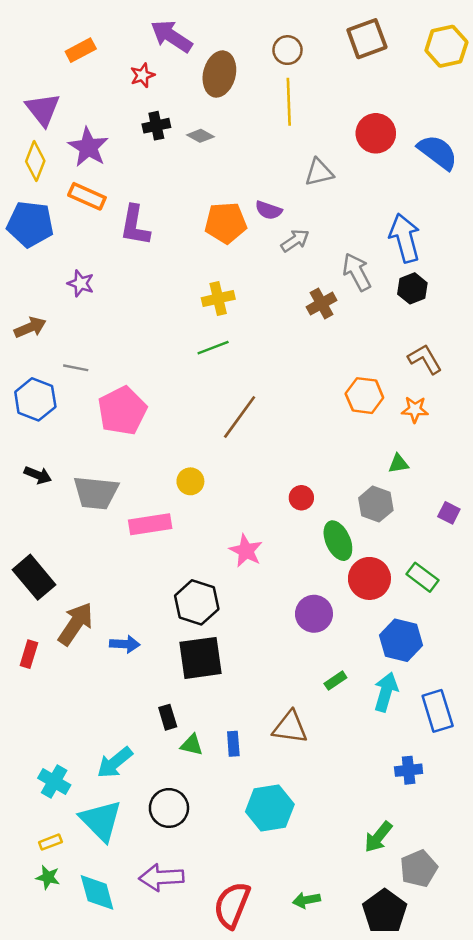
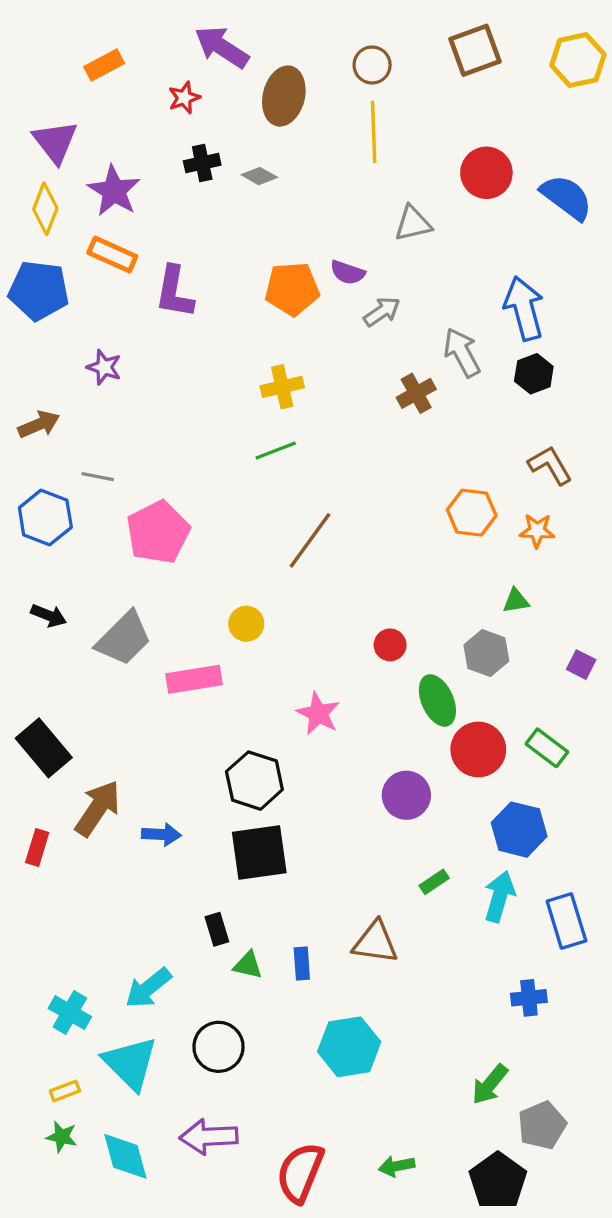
gray trapezoid: (96, 493) -> (124, 638), turned -51

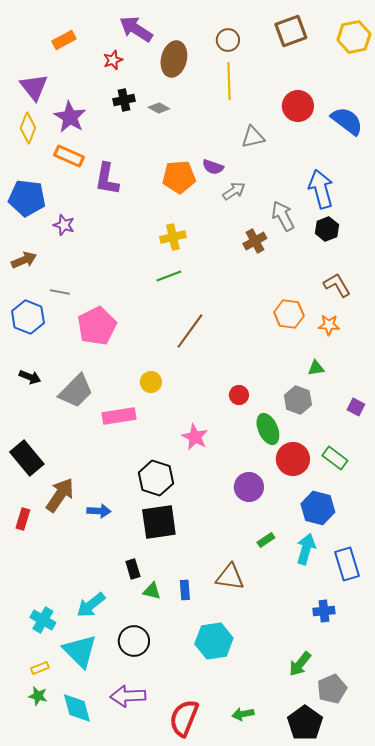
blue pentagon: (39, 290) -> (27, 198), moved

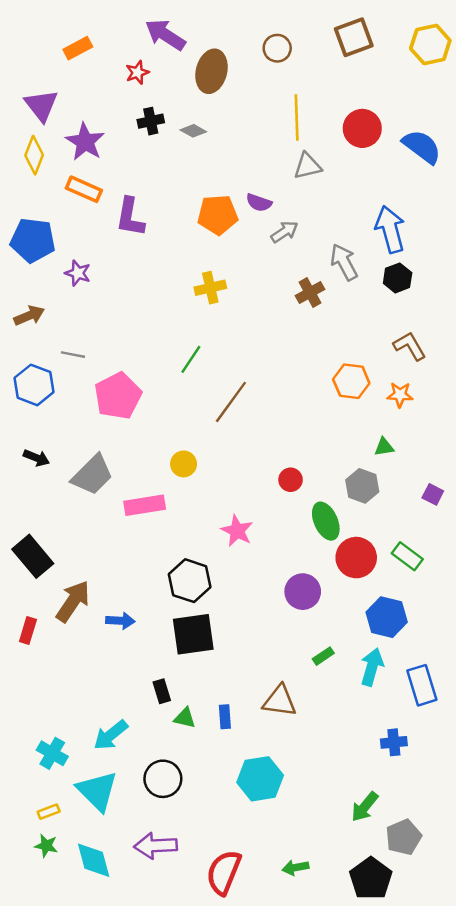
yellow line: (229, 81) -> (297, 117), moved
green line: (169, 276) -> (191, 359), moved, turned -35

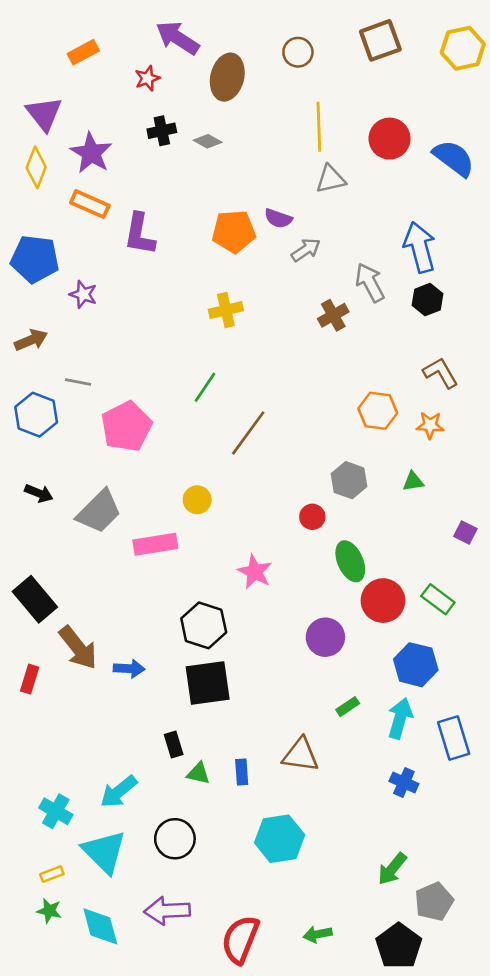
gray hexagon: (362, 486) -> (349, 480), moved
brown arrow: (73, 601) -> (78, 648), turned 108
blue cross: (394, 742) -> (404, 782), moved, turned 30

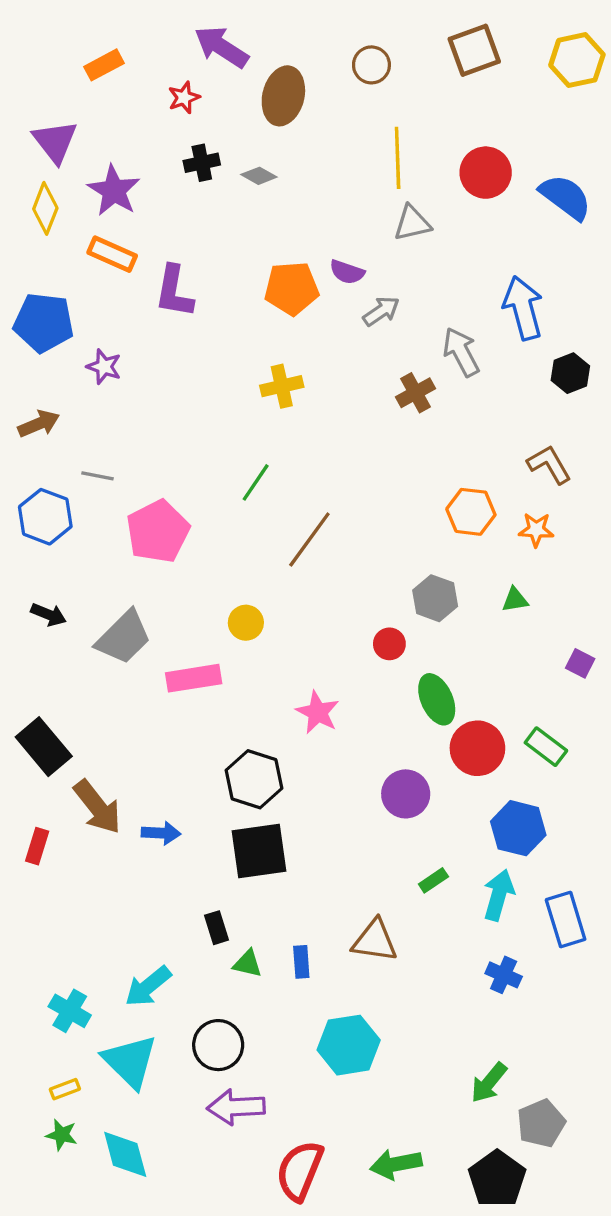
black hexagon: (427, 300) -> (570, 373), moved
purple arrow: (167, 911) -> (236, 1107), moved
green arrow: (318, 934) -> (396, 1164), size x1.4

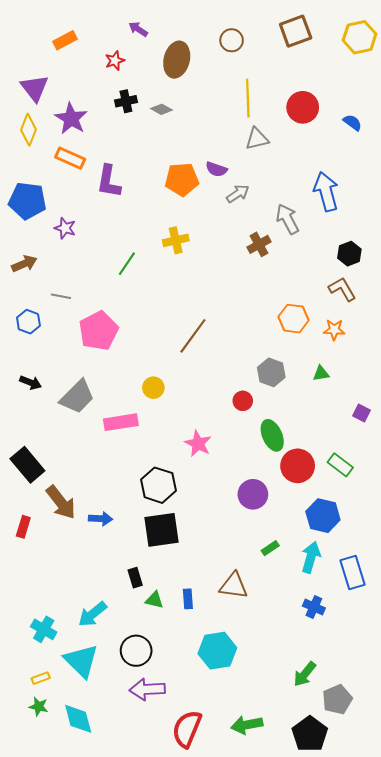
purple arrow: (221, 47) -> (138, 29), size x0.6
blue semicircle: (566, 197) -> (352, 123), size x0.6
black hexagon: (570, 373) -> (349, 254), moved
green line: (256, 482) -> (127, 264), moved
blue hexagon: (45, 517) -> (28, 322), size x0.7

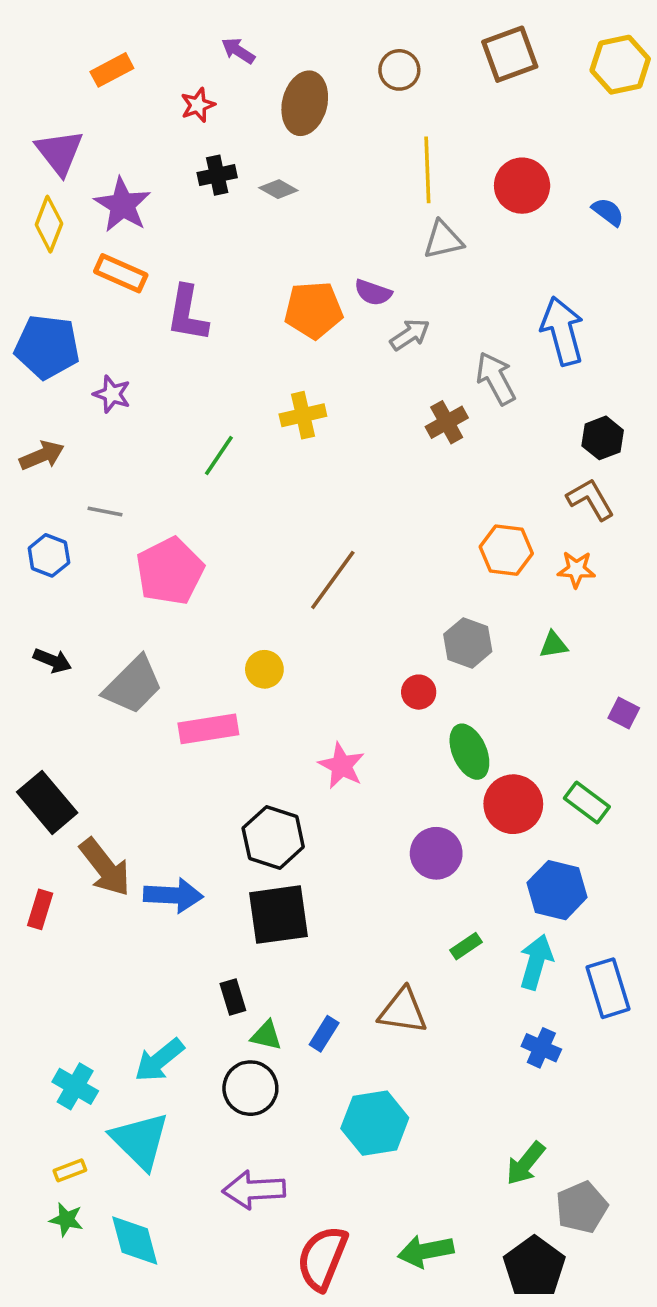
blue arrow: (101, 519) -> (173, 895), size x1.4
blue rectangle: (188, 599) -> (324, 1034), turned 36
black circle: (136, 651) -> (250, 1088), moved

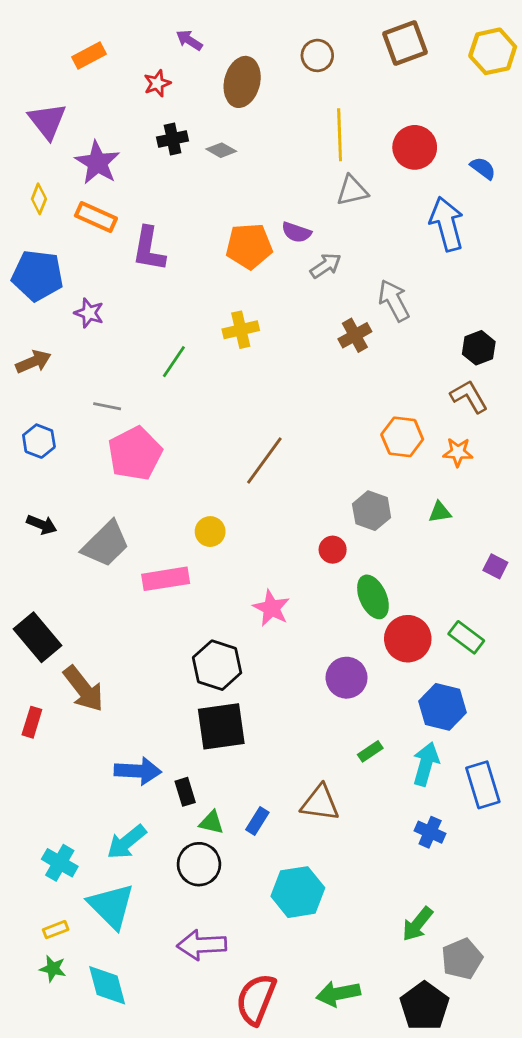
yellow diamond: (49, 224) -> (39, 199), moved, size x0.7
blue arrow: (562, 331) -> (447, 224), moved
gray line: (105, 512) -> (107, 406), moved
blue arrow: (173, 895) -> (138, 771), moved

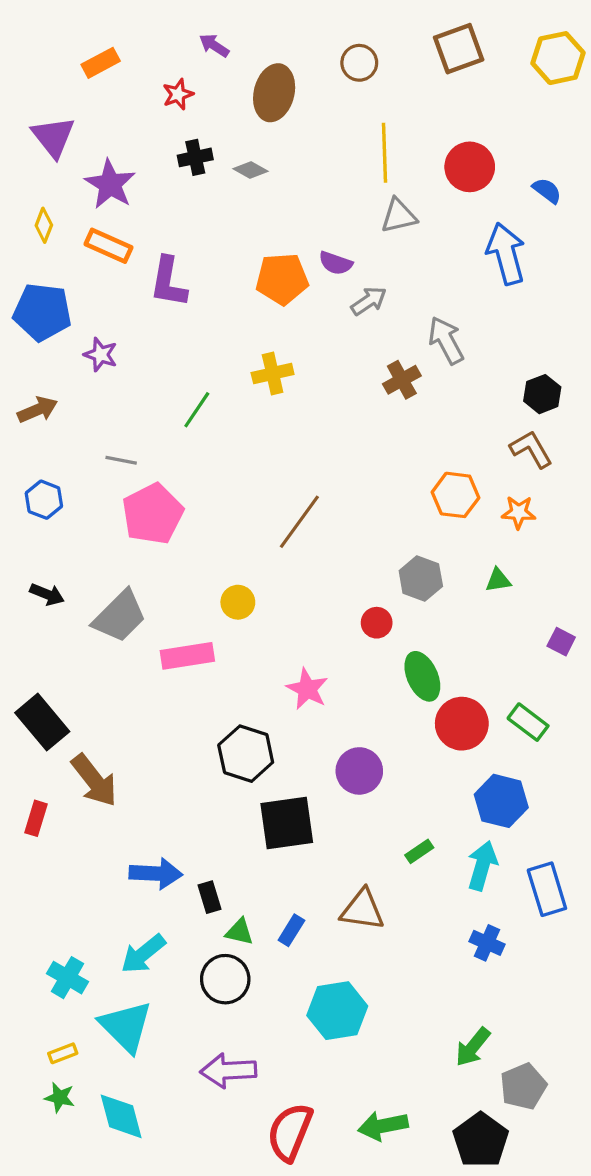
purple circle: (347, 678) -> (359, 771), moved
black square: (221, 726) -> (287, 823), moved

